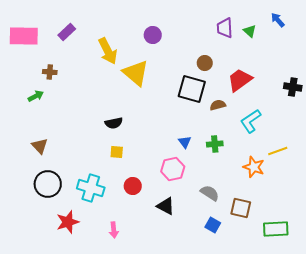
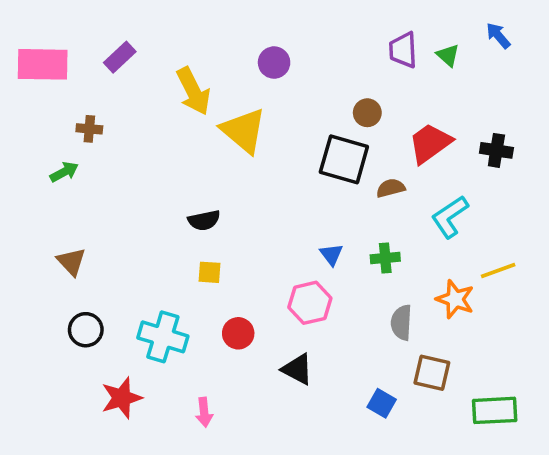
black cross: (293, 87) -> (496, 150), moved
black circle: (48, 184) -> (86, 330), size x0.7
gray semicircle: (210, 193) -> (401, 323), moved, turned -120

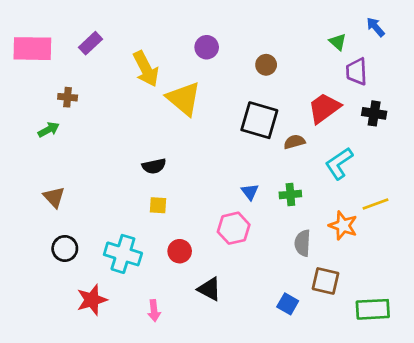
purple trapezoid: (403, 50) -> (357, 72), moved
brown circle: (367, 113) -> (266, 65), moved
black triangle: (297, 369) -> (209, 289), moved

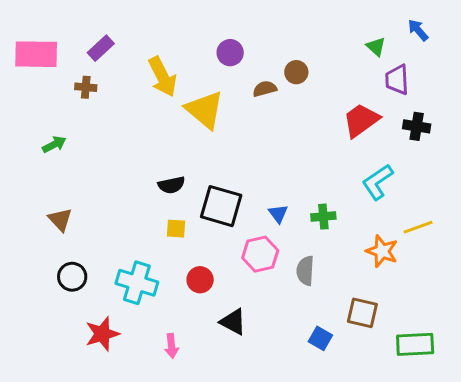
brown cross: (68, 97) -> (86, 87), moved
black square: (259, 120) -> (221, 206), moved
brown semicircle: (294, 142) -> (265, 89), moved
gray semicircle: (303, 243) -> (305, 271), moved

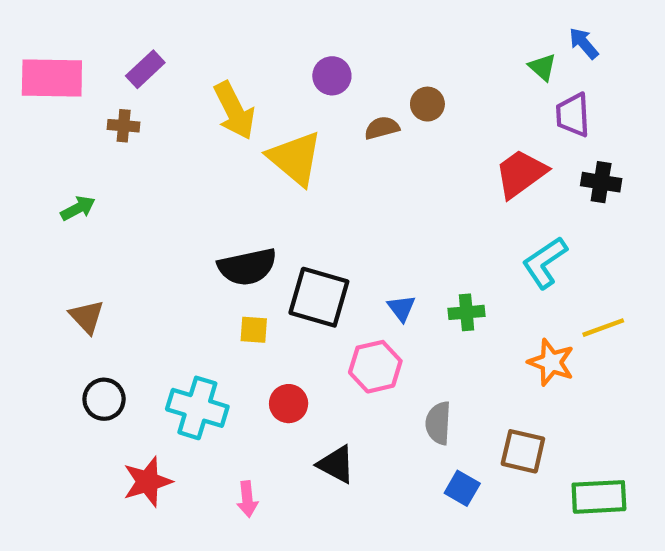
blue arrow: (418, 30) -> (584, 43), moved
black semicircle: (171, 185) -> (247, 267), size x1.5
gray semicircle: (305, 271) -> (438, 423), moved

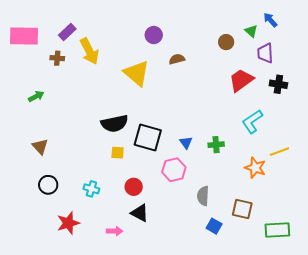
brown circle: (427, 104) -> (226, 42), moved
yellow arrow: (234, 111) -> (89, 51), moved
cyan cross: (197, 408) -> (91, 189), size x0.6
black triangle: (336, 464) -> (140, 213), moved
pink arrow: (247, 499) -> (115, 231), turned -84

